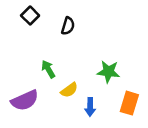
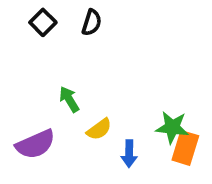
black semicircle: (68, 26) -> (92, 22), moved
green star: (108, 72) -> (172, 127), moved

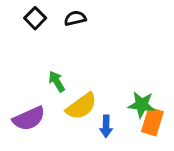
black semicircle: (92, 22) -> (75, 18), turned -120
yellow semicircle: (99, 129) -> (81, 106), size x1.5

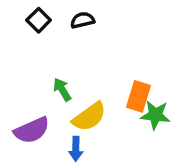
orange rectangle: (152, 122) -> (138, 96), moved
blue arrow: (106, 126) -> (76, 149), moved

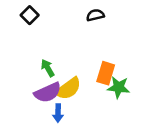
black semicircle: (83, 20) -> (95, 15), moved
purple semicircle: (32, 130) -> (48, 92), moved

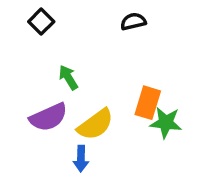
green arrow: (48, 68) -> (68, 77), moved
purple semicircle: (48, 92) -> (48, 117), moved

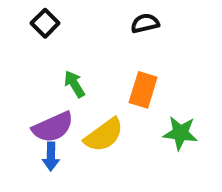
orange rectangle: (148, 103) -> (143, 90), moved
blue arrow: (81, 159) -> (51, 157), moved

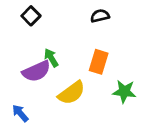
purple semicircle: (53, 127) -> (36, 71), moved
blue arrow: (51, 157) -> (20, 113), moved, turned 138

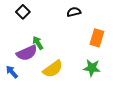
orange rectangle: (99, 62) -> (97, 38), moved
blue arrow: (20, 113) -> (12, 72), moved

